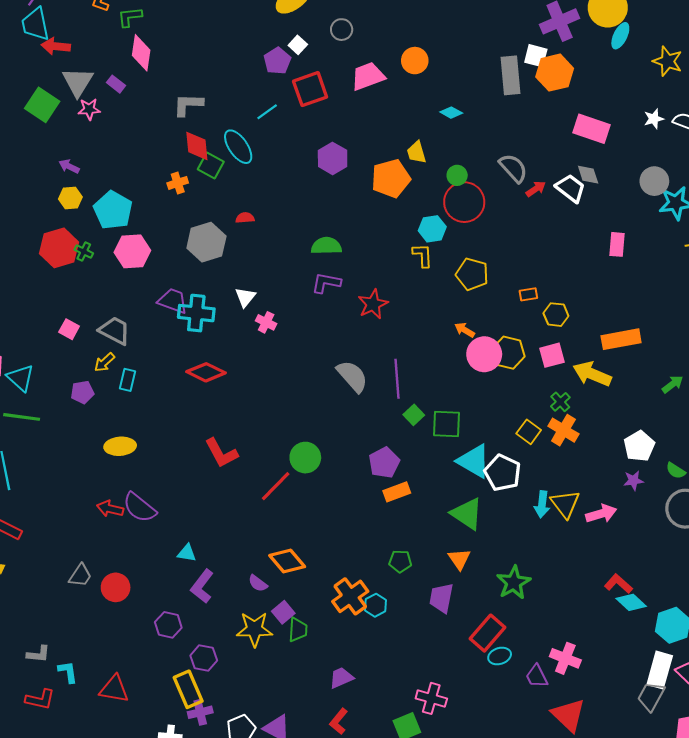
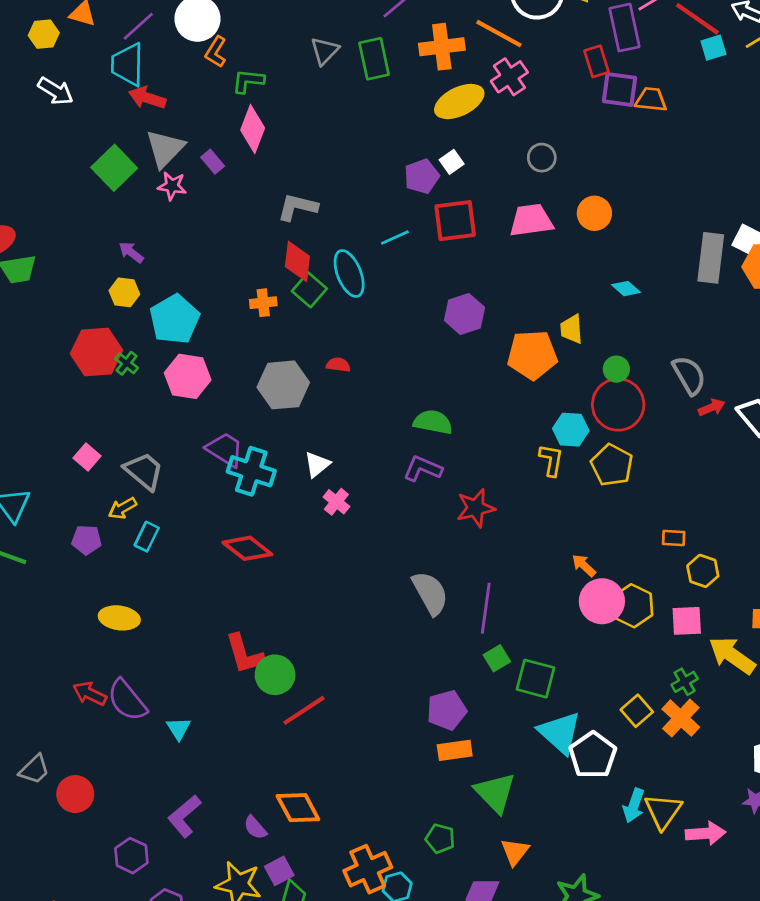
gray circle: (342, 30) -> (542, 158), moved
yellow pentagon: (472, 274) -> (612, 465), moved
green circle: (305, 458) -> (275, 675), moved
green triangle: (467, 514) -> (495, 793), moved
cyan triangle: (187, 553) -> (178, 729), moved, turned 36

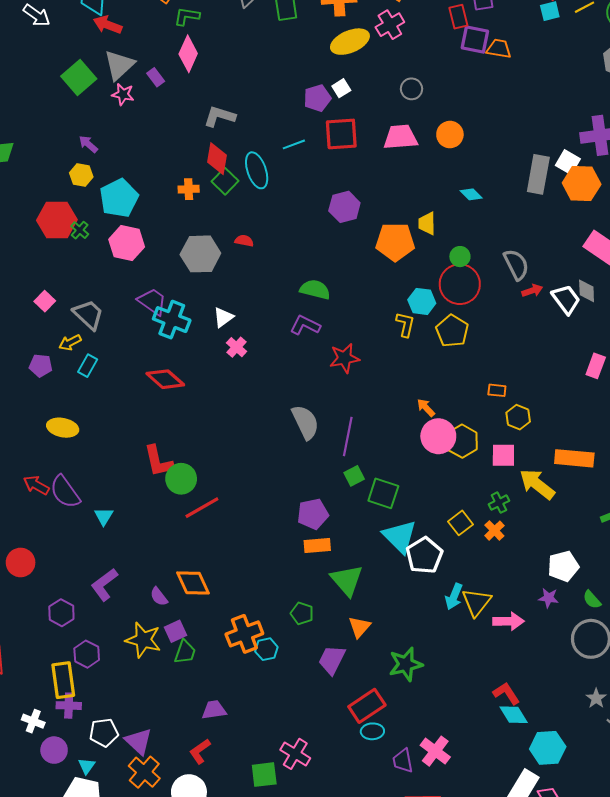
orange cross: (681, 718) -> (494, 531), size x0.7

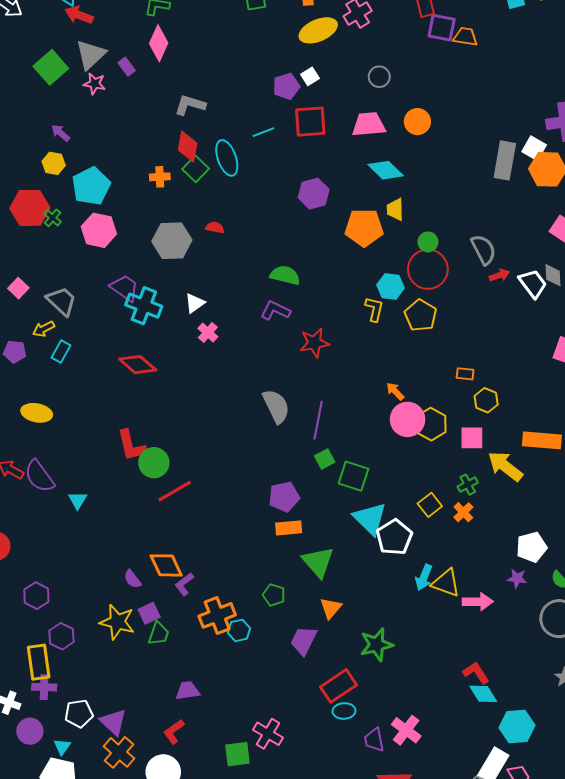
cyan diamond: (471, 194) -> (386, 170), moved, size x1.6
purple L-shape: (104, 585) -> (184, 584), moved, size x0.7
yellow triangle: (476, 602) -> (446, 583), turned -48

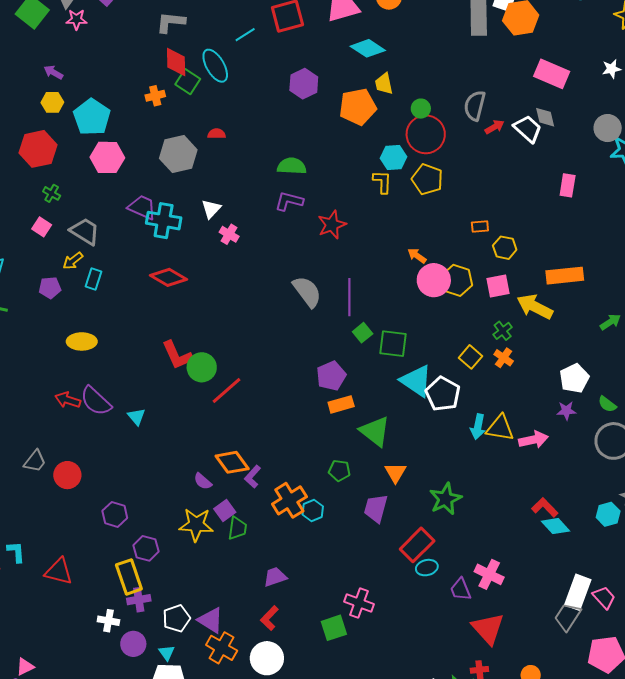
green cross: (52, 218) -> (52, 193), moved
gray semicircle: (483, 250) -> (475, 106), turned -128
cyan hexagon: (517, 727) -> (608, 514), moved, size x0.7

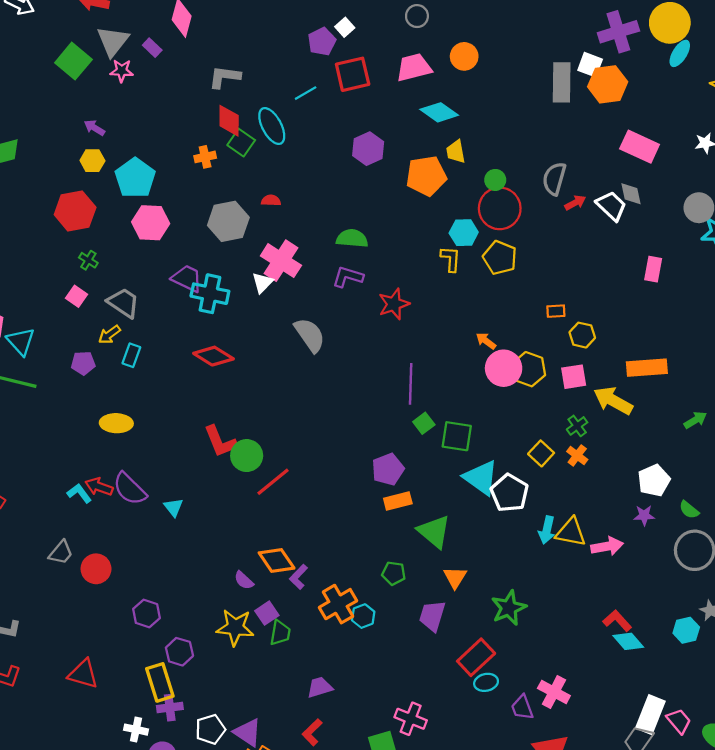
pink cross: (229, 234) -> (281, 261), moved, size x1.8
gray semicircle: (307, 292) -> (310, 335), moved
cyan L-shape: (16, 552) -> (79, 493), moved, turned -35

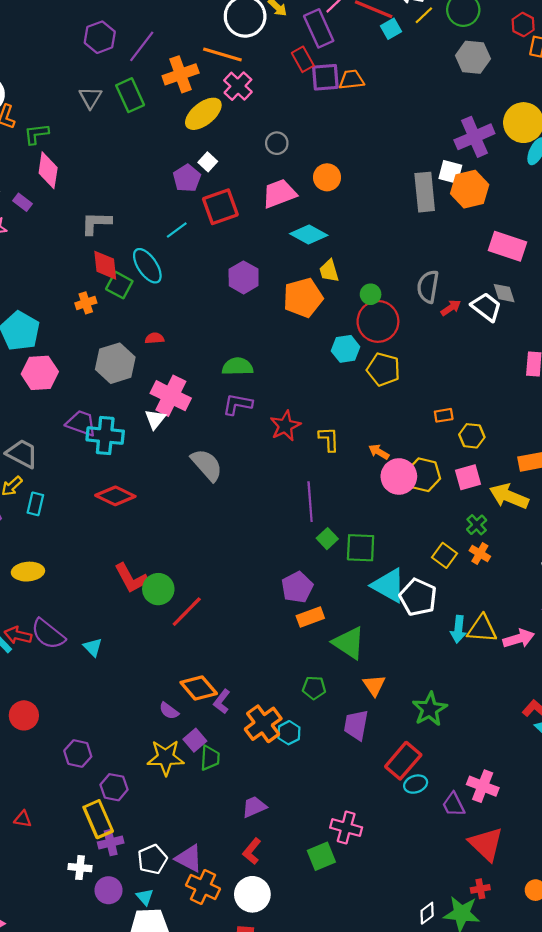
yellow L-shape: (451, 259) -> (329, 439), moved
red triangle: (83, 674) -> (23, 819), size x0.6

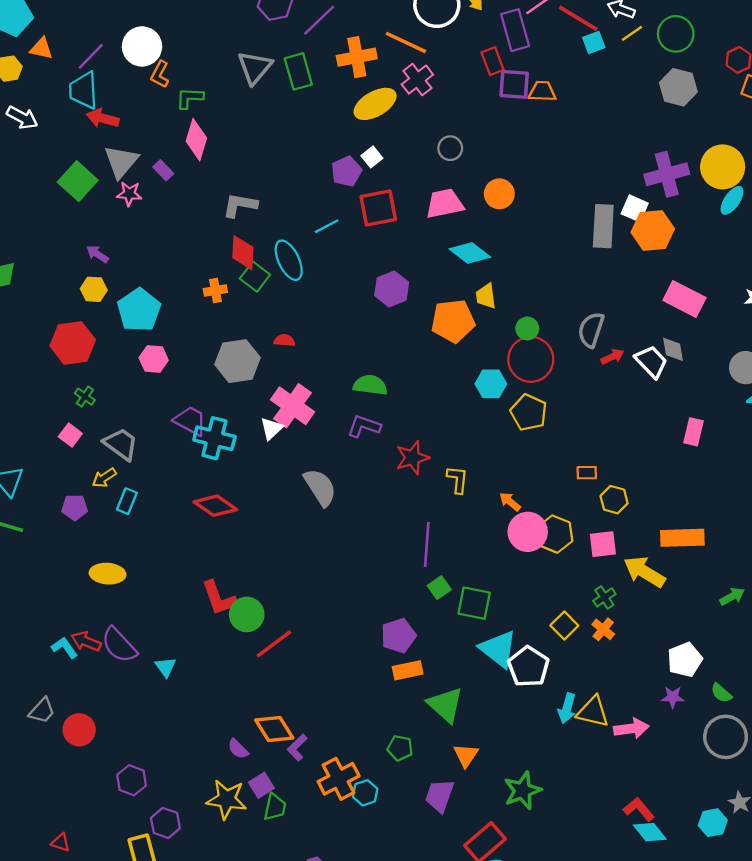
gray triangle: (90, 98) -> (255, 67), size x1.4
pink hexagon: (40, 373) -> (154, 359), size x0.7

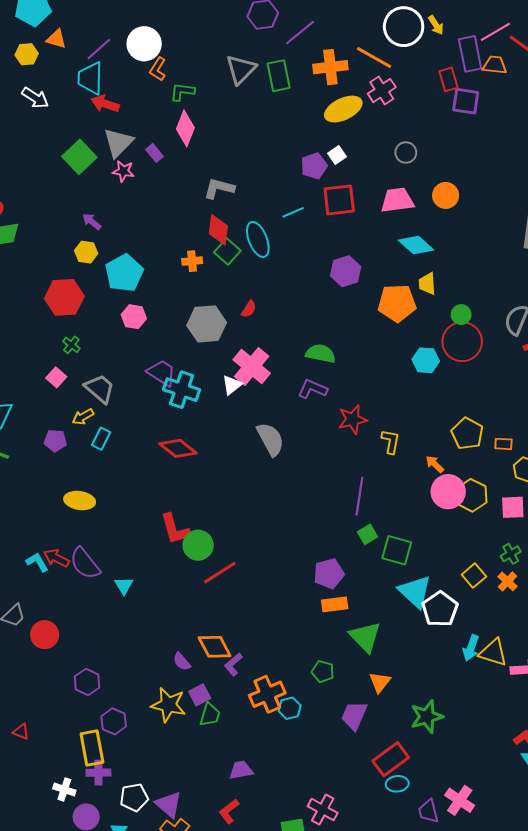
orange trapezoid: (542, 91) -> (495, 65), moved
red semicircle: (284, 340) -> (249, 309), turned 114
yellow pentagon: (529, 412) -> (467, 434), moved

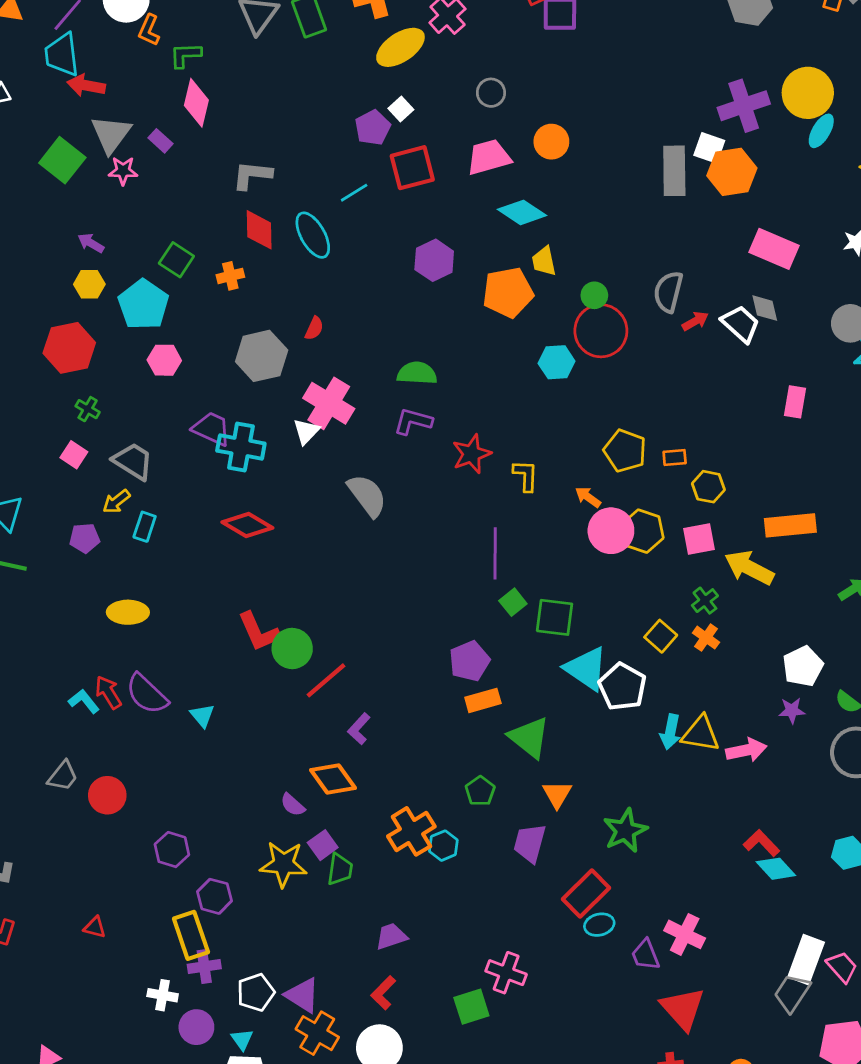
green square: (227, 252) -> (176, 260), moved
red arrow: (56, 558) -> (108, 692), turned 40
purple L-shape: (233, 664) -> (359, 729), moved
green pentagon: (323, 672) -> (480, 791), turned 30

